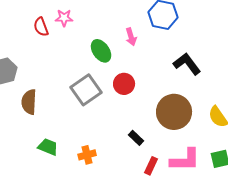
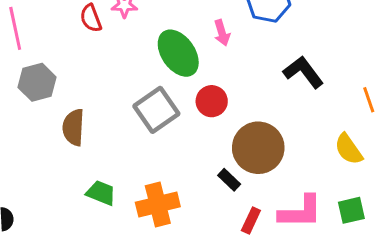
green ellipse: (101, 51) -> (178, 53), size x1.4
brown circle: (174, 112) -> (258, 148), moved
orange cross: (87, 155) -> (158, 204), size x1.6

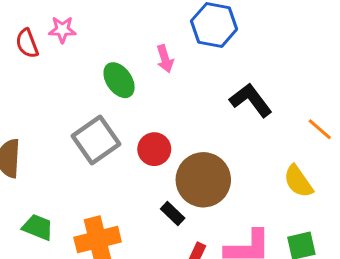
green ellipse: (178, 53) -> (119, 80), size x0.7
orange line: (369, 100) -> (320, 129), turned -30
red circle: (212, 101) -> (154, 149), moved

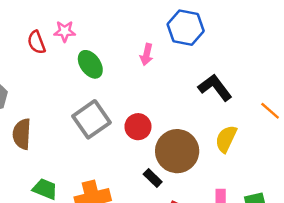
pink arrow: (165, 59) -> (147, 55), turned 30
green ellipse: (119, 80) -> (90, 64), moved
yellow semicircle: (298, 181) -> (226, 139), moved, turned 60

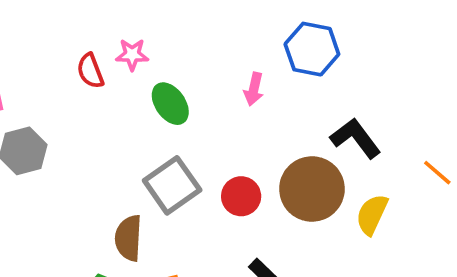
brown semicircle: (22, 134) -> (128, 238), moved
brown circle: (177, 151) -> (312, 189), moved

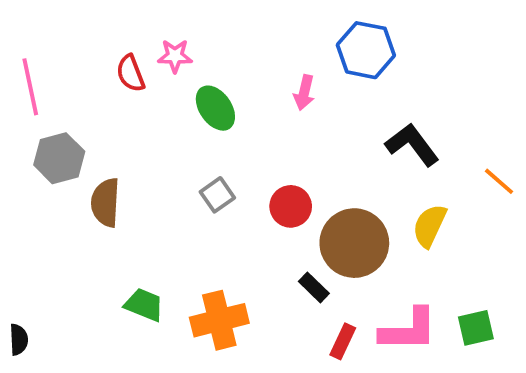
gray square: (172, 185) -> (217, 195), size x0.6
brown circle: (312, 189) -> (354, 243), moved
brown semicircle: (128, 238) -> (105, 203), moved

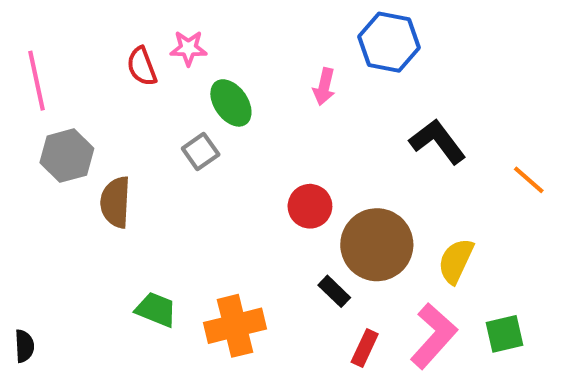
gray square: (217, 195) -> (201, 152), moved
yellow semicircle: (430, 226) -> (456, 261), moved
pink L-shape: (408, 330) -> (434, 336), turned -48

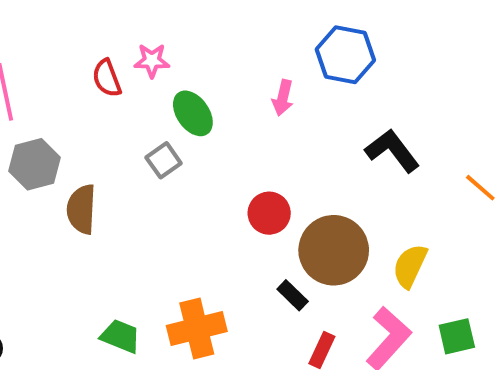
green trapezoid: (156, 310) -> (121, 336), moved

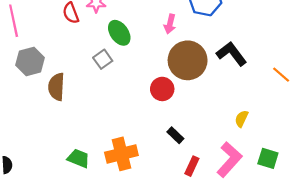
brown circle: (334, 250) -> (188, 60), moved
yellow semicircle: (410, 266) -> (242, 119), size x0.7
green square: (457, 336) -> (268, 158), turned 30

